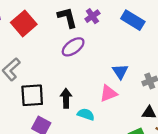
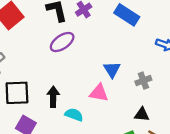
pink triangle: (108, 93) -> (99, 93), turned 30

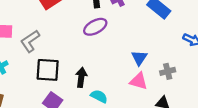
pink triangle: (99, 93) -> (139, 81), moved

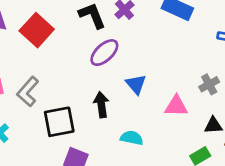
blue triangle: (139, 58) -> (136, 84), moved
black arrow: (81, 77) -> (101, 105), moved

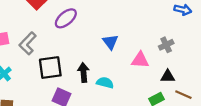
purple ellipse: (104, 53) -> (66, 18), moved
black arrow: (101, 105) -> (83, 72), moved

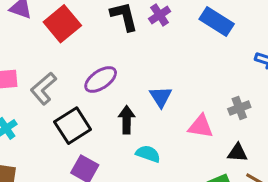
purple ellipse: (66, 18) -> (101, 79), moved
black square: (50, 68) -> (73, 126), turned -30
black arrow: (83, 72) -> (127, 120), moved

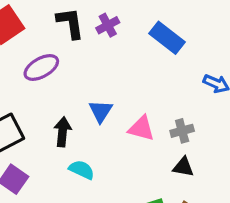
purple ellipse: (101, 79) -> (41, 67), moved
pink triangle: (201, 126) -> (141, 128), moved
black triangle: (238, 153) -> (183, 167), moved

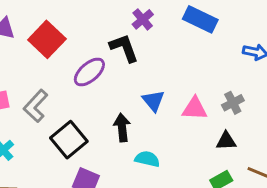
black L-shape: (70, 23) -> (124, 48), moved
black triangle: (183, 167) -> (226, 141), moved

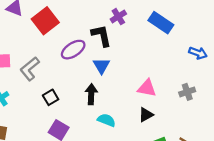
blue triangle: (153, 101) -> (101, 66), moved
gray cross: (233, 103) -> (187, 92), moved
black square: (69, 140) -> (51, 97), size x0.6
black triangle: (226, 141) -> (146, 115), moved, turned -35

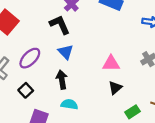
purple ellipse: (73, 50) -> (30, 58), moved
cyan semicircle: (106, 120) -> (69, 104), moved

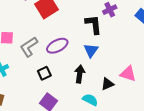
black triangle: (115, 88) -> (107, 84), moved
cyan semicircle: (69, 104) -> (90, 100), moved

